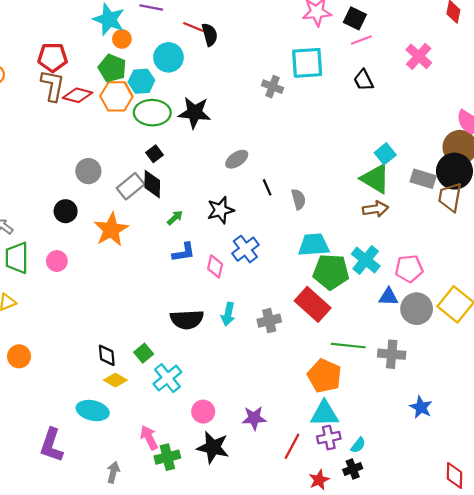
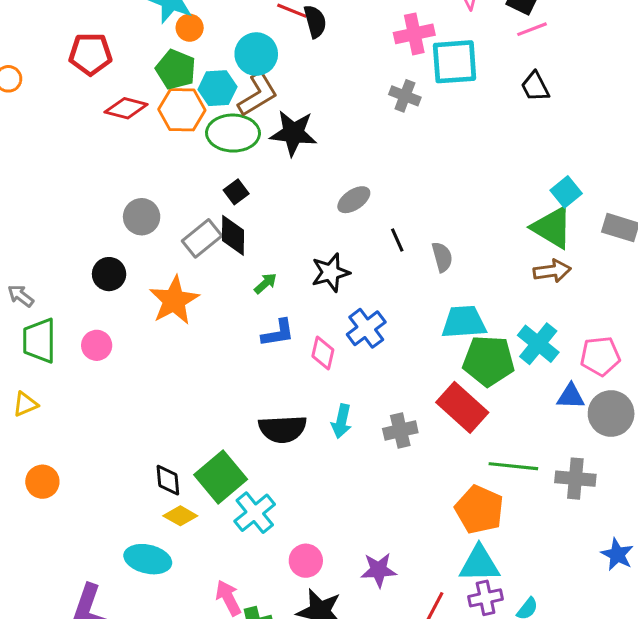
pink cross: (419, 56) -> (414, 34), moved, turned 36
brown L-shape: (53, 86) -> (258, 94), moved, turned 48
green square: (144, 353) -> (221, 477), size x1.8

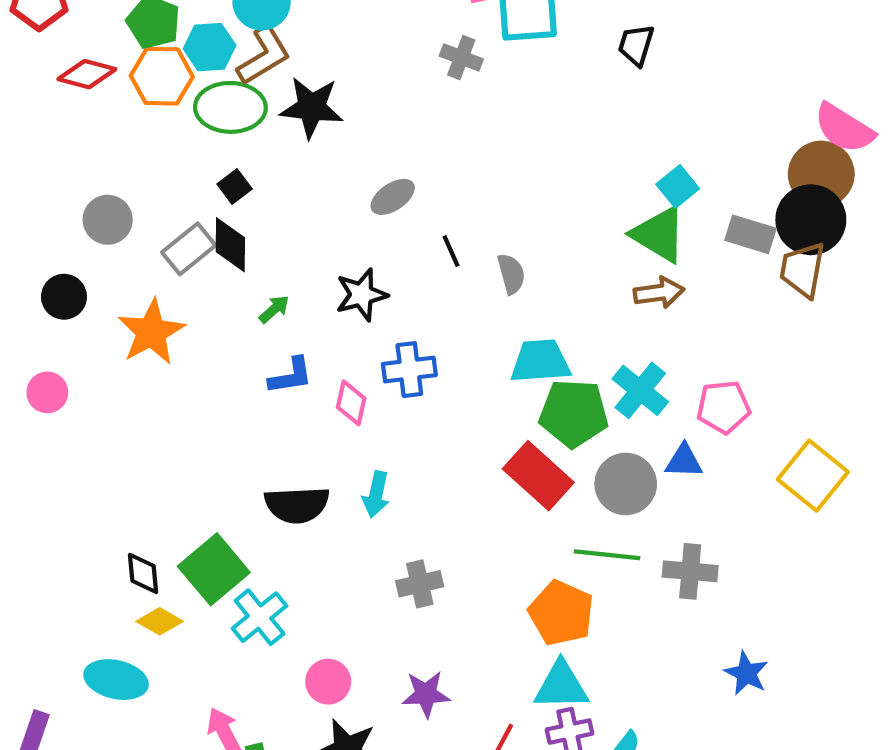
black trapezoid: (535, 87) -> (636, 45), turned 44
blue cross: (366, 328) -> (409, 370), turned 30
gray circle: (611, 413) -> (626, 484), moved
gray cross: (400, 431) -> (420, 584), moved

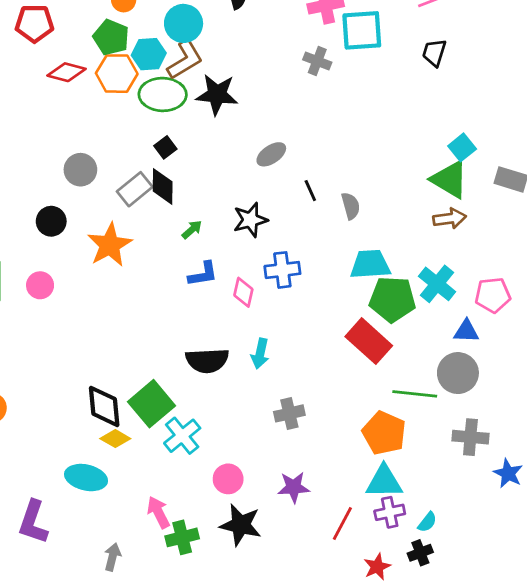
gray circle: (626, 484) -> (458, 373), moved
gray cross: (690, 571) -> (470, 437), moved
black diamond: (143, 573) -> (104, 406), size x1.5

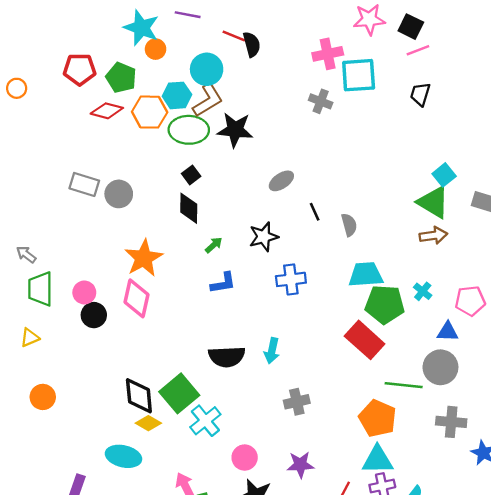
green pentagon: (111, 37) -> (121, 78), moved
gray rectangle: (135, 189) -> (84, 184), moved, turned 56
black circle: (51, 221) -> (94, 315), moved
cyan cross: (437, 284) -> (423, 291), size x0.6
pink diamond: (243, 292) -> (137, 298), moved, size x1.5

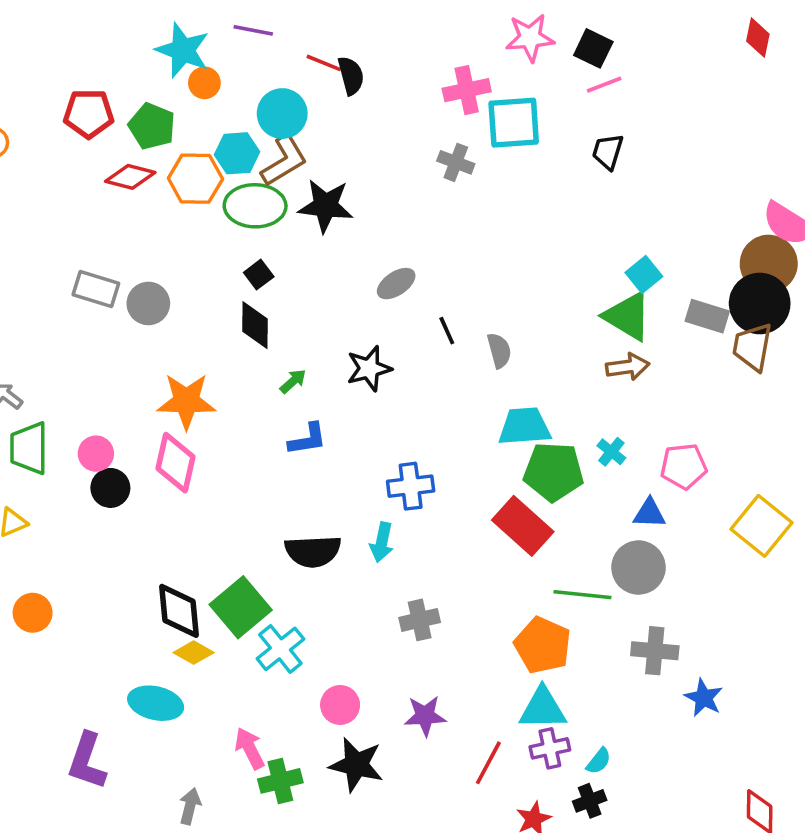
orange star: (144, 258) -> (186, 401), turned 30
blue cross: (291, 279) -> (411, 486), moved

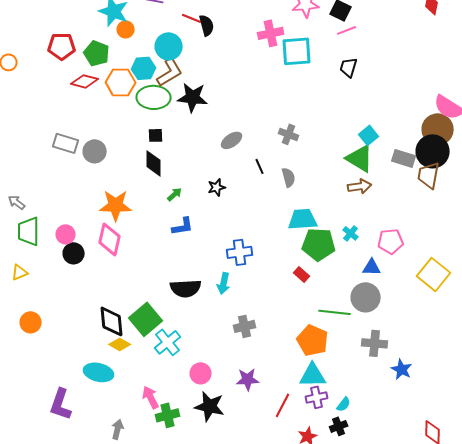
gray cross: (456, 162) -> (289, 134), moved
black square: (259, 275) -> (156, 135), turned 35
black star: (369, 369) -> (217, 187), size x0.7
red rectangle: (523, 526) -> (302, 274), size x0.5

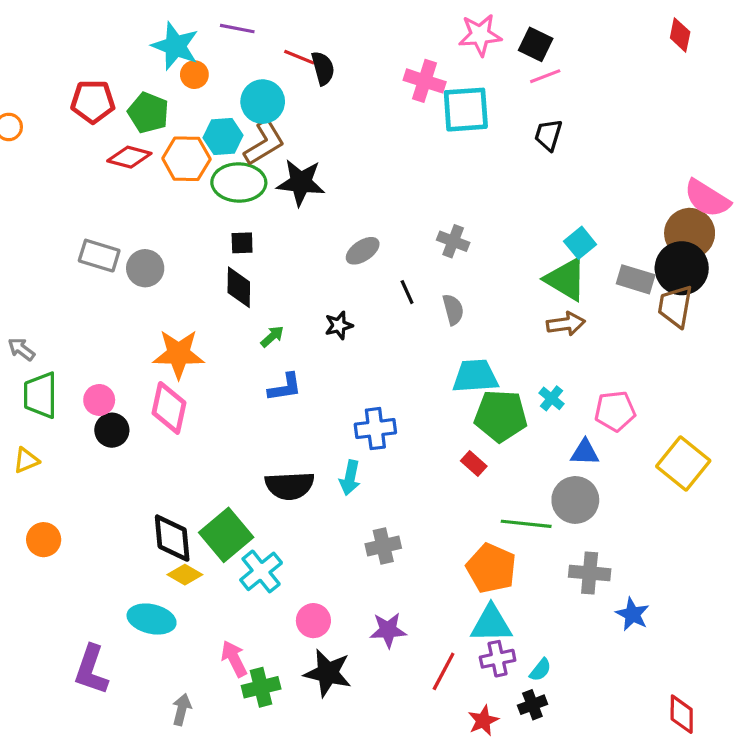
pink cross: (271, 33) -> (425, 81), turned 30

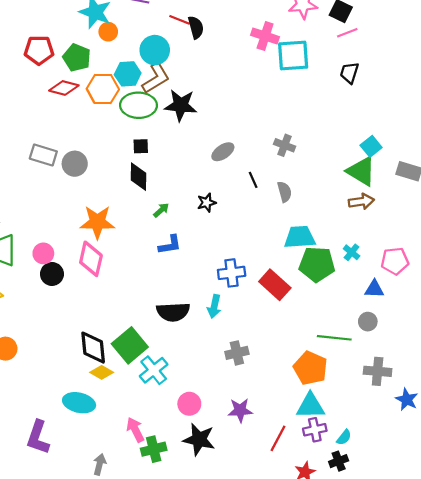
red rectangle: (474, 463) -> (275, 285), moved, size x1.8
gray circle: (575, 500) -> (368, 322), size x0.6

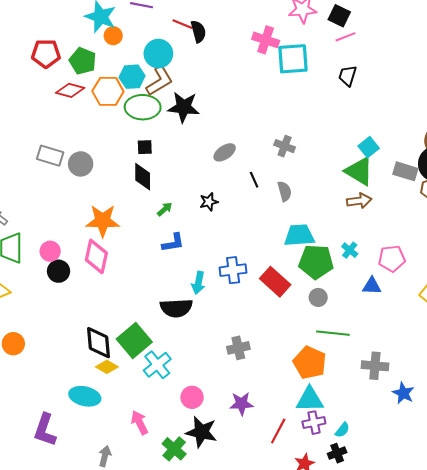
cyan arrow: (214, 306) -> (198, 283), moved
gray circle: (368, 322) -> (318, 297), moved
green cross: (154, 449) -> (174, 449), moved, turned -35

